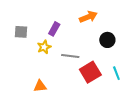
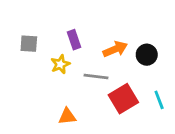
orange arrow: (88, 17) -> (115, 49), moved
purple rectangle: (54, 29) -> (74, 40), turned -48
orange triangle: (40, 86) -> (67, 116), moved

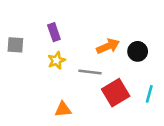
purple rectangle: (74, 40) -> (54, 32), moved
gray square: (29, 44) -> (15, 45), moved
cyan line: (159, 100) -> (149, 94), turned 36

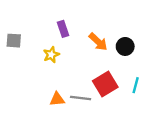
purple rectangle: (54, 32) -> (63, 29), moved
orange arrow: (108, 46) -> (98, 42), turned 66
gray line: (90, 72) -> (81, 98), moved

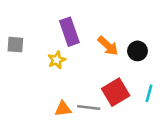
purple rectangle: (63, 29) -> (69, 32), size x1.5

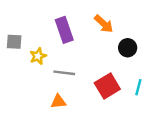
orange arrow: (108, 46) -> (104, 24), moved
yellow star: (57, 60) -> (38, 56), moved
gray line: (89, 107) -> (64, 73), moved

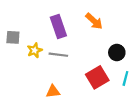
black circle: (128, 48) -> (117, 52), moved
gray line: (64, 73) -> (58, 55), moved

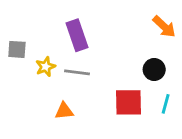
orange arrow: (94, 21) -> (164, 27), moved
red square: (97, 77) -> (128, 102), turned 30
orange triangle: (53, 91) -> (64, 111), moved

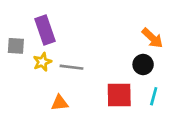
orange arrow: (164, 27) -> (152, 38), moved
purple rectangle: (77, 35) -> (45, 30), moved

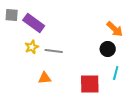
purple rectangle: (45, 30) -> (34, 23), turned -35
gray square: (16, 46) -> (12, 15), moved
red square: (119, 95) -> (90, 84), moved

